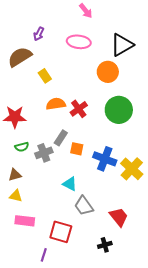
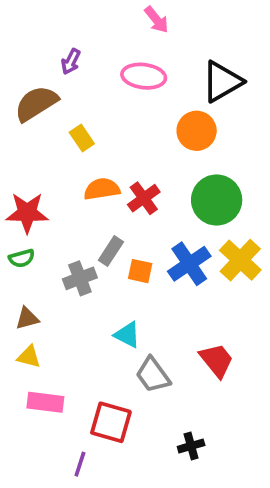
green semicircle: (22, 147) -> (22, 258), moved
blue cross: (105, 159) -> (189, 264), moved, turned 35
yellow cross: (132, 169) -> (240, 260), moved
red trapezoid: (119, 217) -> (217, 360), moved

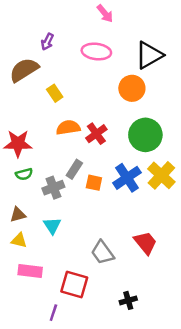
green semicircle: (22, 258) -> (24, 174), moved
cyan triangle: (127, 335) -> (52, 226), moved, turned 30

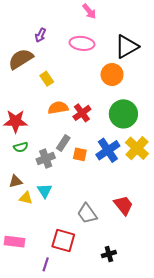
yellow triangle: (19, 240) -> (26, 198), moved
pink rectangle: (30, 271) -> (15, 242), moved

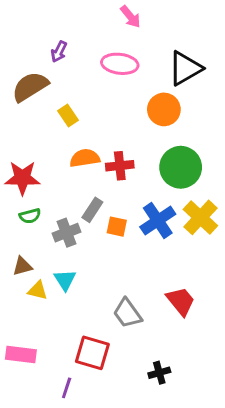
red cross: (82, 113) -> (120, 166), turned 30

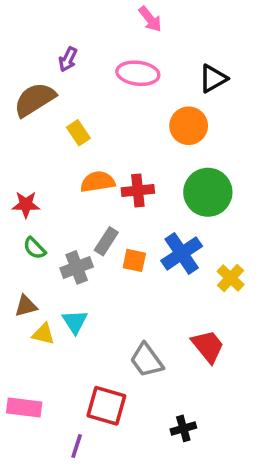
black triangle: (185, 68) -> (213, 79), size x0.7
red star: (22, 178) -> (26, 204), size x0.7
green semicircle: (30, 216) -> (35, 248), turned 60
yellow cross: (200, 217) -> (231, 278), moved, size x0.7

